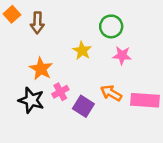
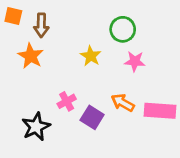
orange square: (12, 14) -> (13, 16), turned -35
orange star: (41, 69) -> (31, 56), moved
black star: (31, 100) -> (36, 127), moved, turned 30

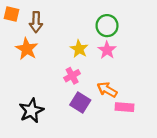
pink star: (135, 61) -> (107, 50), moved, turned 30
pink cross: (67, 101) -> (72, 76), moved
pink rectangle: (160, 111) -> (124, 107), moved, size x0.7

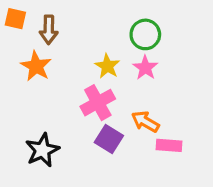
pink cross: (72, 76) -> (98, 103), size x1.5

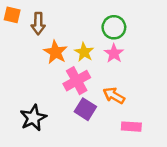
orange star: (36, 66) -> (56, 52), moved
pink rectangle: (169, 145) -> (131, 127), moved

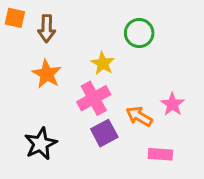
orange star: (56, 52) -> (47, 74), moved
pink star: (114, 53) -> (172, 104), moved
purple square: (85, 109) -> (104, 133), turned 30

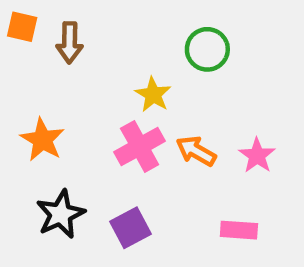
orange star: (47, 74) -> (42, 140), moved
orange arrow: (139, 116) -> (196, 151), moved
purple square: (104, 133) -> (131, 228), moved

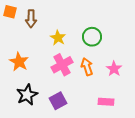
green circle: (207, 49) -> (92, 37), moved
yellow star: (153, 95) -> (58, 38), moved
orange arrow: (196, 151) -> (87, 67), turned 42

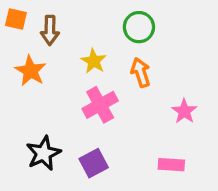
green circle: (92, 37) -> (139, 27), moved
orange star: (19, 62) -> (30, 71), moved
orange arrow: (87, 67) -> (141, 72), moved

